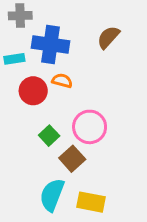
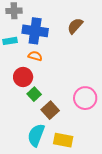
orange semicircle: (62, 81) -> (35, 56), moved
red circle: (33, 91) -> (23, 77), moved
pink circle: (90, 127) -> (85, 98), moved

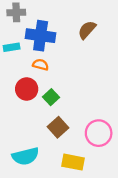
green square: (34, 94) -> (51, 97), moved
pink circle: (85, 98) -> (99, 133), moved
cyan semicircle: (36, 135) -> (25, 156), moved, turned -125

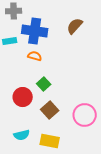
red circle: (27, 89) -> (23, 97), moved
cyan semicircle: (25, 156) -> (22, 135), size x0.7
yellow rectangle: (73, 162) -> (50, 141), moved

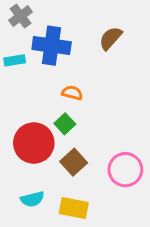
gray cross: (14, 11) -> (21, 16), turned -35
orange semicircle: (35, 56) -> (72, 93), moved
red circle: (23, 97) -> (34, 143), size x1.4

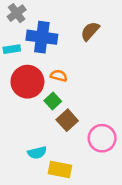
red circle: (34, 143) -> (27, 82), moved
brown square: (74, 162) -> (67, 120), moved
cyan semicircle: (32, 199) -> (37, 153), moved

